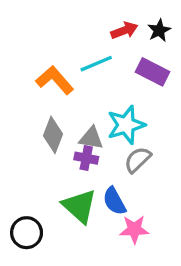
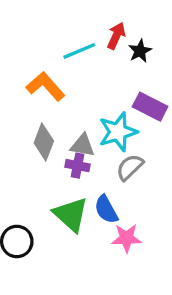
red arrow: (124, 30) -> (116, 36), turned -45
black star: (159, 30) -> (140, 51), moved
cyan line: (96, 64) -> (79, 51), moved
purple rectangle: (153, 72) -> (150, 107), moved

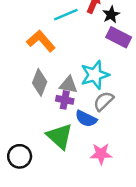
purple rectangle: (150, 107) -> (119, 37), moved
blue semicircle: (106, 209) -> (86, 119), moved, turned -35

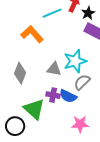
gray diamond: (40, 82) -> (20, 73), moved
purple cross: (65, 100) -> (53, 95), moved
green triangle: (60, 136) -> (34, 109), moved

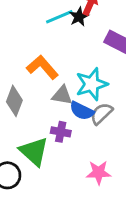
black star: (88, 13) -> (79, 17), moved
orange L-shape: (32, 34) -> (42, 67), moved
blue semicircle: (68, 96) -> (82, 111), moved

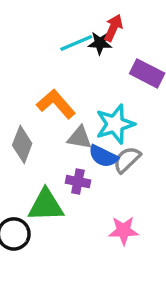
black star: (79, 17) -> (100, 43), turned 30
green triangle: (34, 152) -> (46, 205), turned -44

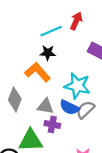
black star: (100, 43) -> (48, 53), moved
cyan star: (115, 124) -> (77, 86), turned 30
gray triangle: (80, 138) -> (45, 106), moved

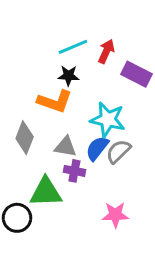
red arrow: (76, 21) -> (106, 51), moved
orange L-shape: (37, 72) -> (55, 101), turned 150
blue semicircle: (69, 107) -> (97, 148), turned 102

